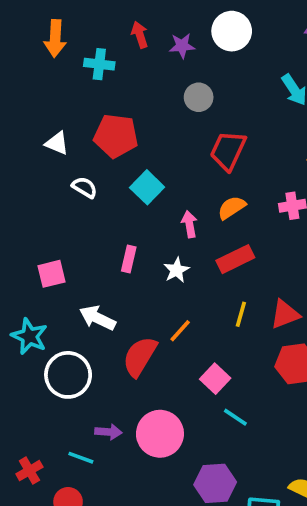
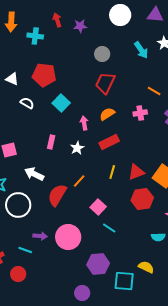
white circle: (232, 31) -> (120, 15), moved
gray circle: (199, 97) -> (102, 54), moved

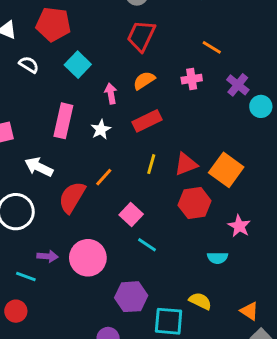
pink rectangle: (51, 142) -> (63, 121), size x1.6

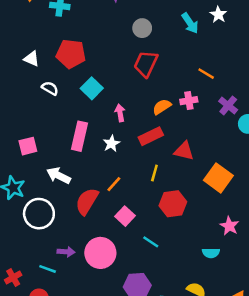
orange semicircle: (144, 80) -> (162, 107), moved
red triangle: (186, 164) -> (184, 151), moved, turned 35
red hexagon: (195, 203) -> (173, 204), moved
pink square: (131, 215) -> (125, 216), moved

